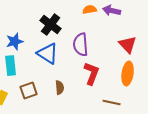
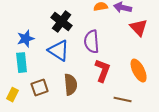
red triangle: (128, 45) -> (139, 28), moved
orange ellipse: (128, 74) -> (139, 71), turned -35
brown semicircle: (60, 88) -> (71, 85), size x1.5

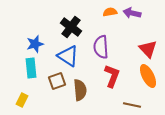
red triangle: (139, 28) -> (148, 49), moved
brown square: (40, 88) -> (57, 81), moved

